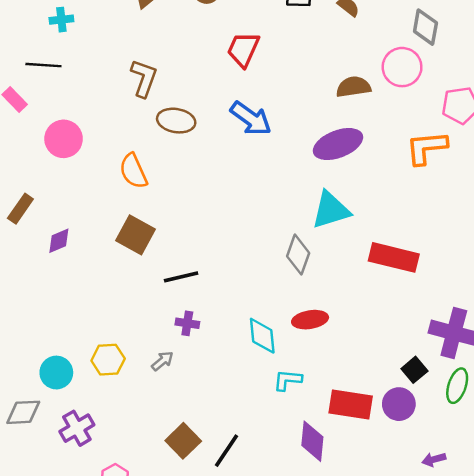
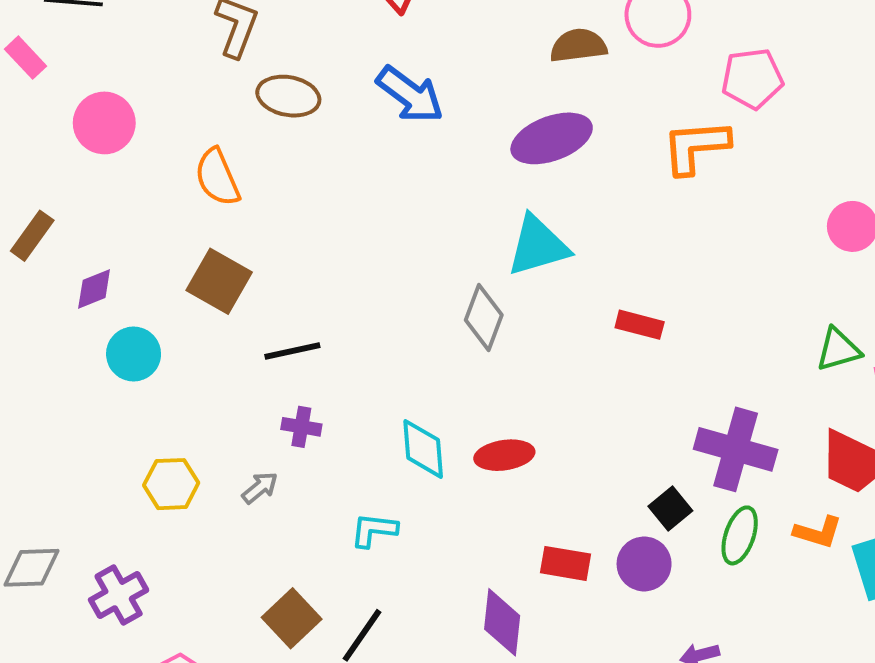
red rectangle: (394, 257) -> (640, 325), size x0.6
red ellipse: (310, 320) -> (504, 455), moved
cyan circle: (56, 373) -> (134, 354), moved
cyan L-shape: (288, 380) -> (374, 530), moved
red rectangle: (351, 404) -> (565, 563), size x0.7

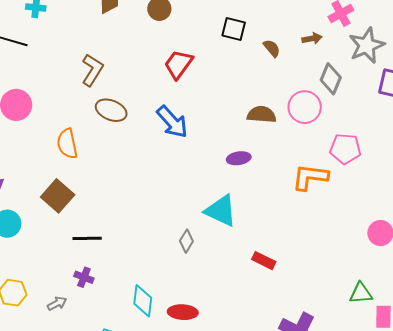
purple ellipse: (552, 138) -> (239, 158), size x0.6
cyan triangle: (538, 246) -> (221, 211), turned 30
gray diamond: (484, 318) -> (186, 241), size x0.7

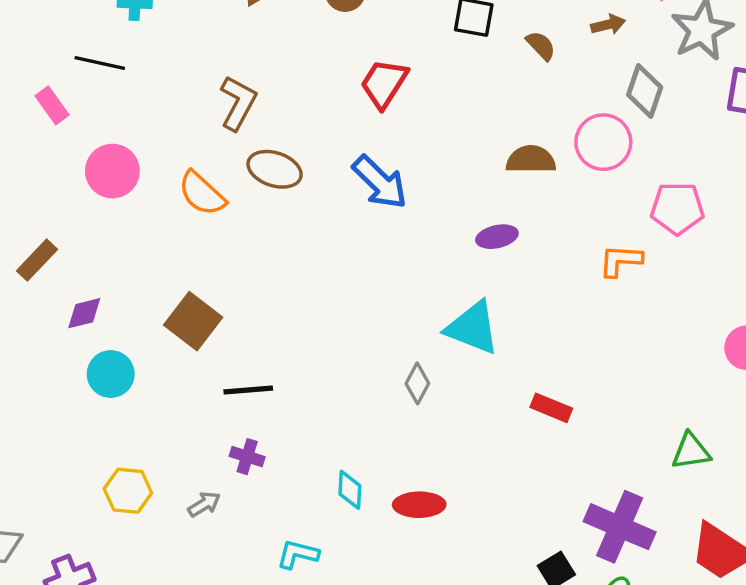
orange semicircle: (67, 144) -> (202, 194), moved, turned -32
orange L-shape: (310, 177) -> (621, 261), size x0.7
green triangle: (361, 293) -> (691, 451), moved
cyan diamond: (143, 301) -> (350, 490), size x0.7

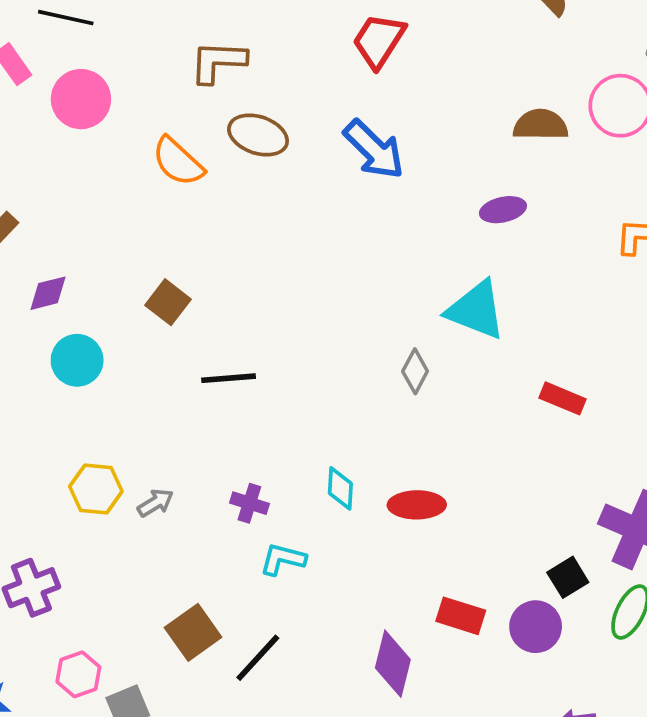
brown L-shape: (238, 103) -> (218, 62), turned -116
pink circle: (112, 171) -> (81, 99), moved
brown square: (193, 321) -> (168, 302), size x0.7
purple cross: (247, 457) -> (249, 503), moved
gray arrow: (204, 504) -> (155, 503), moved

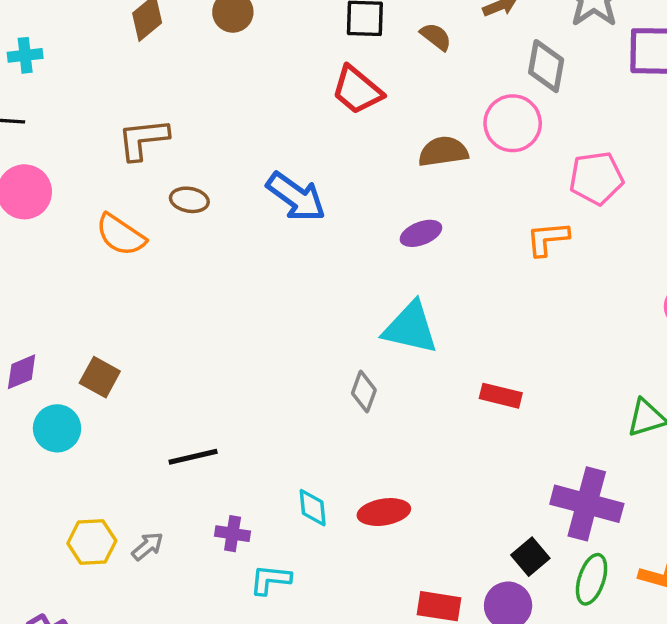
red trapezoid: (379, 41) -> (357, 90), moved, turned -74
brown ellipse: (258, 135) -> (189, 200), size x0.7
brown square: (168, 302) -> (100, 377), moved
black line: (229, 378) -> (193, 457), moved

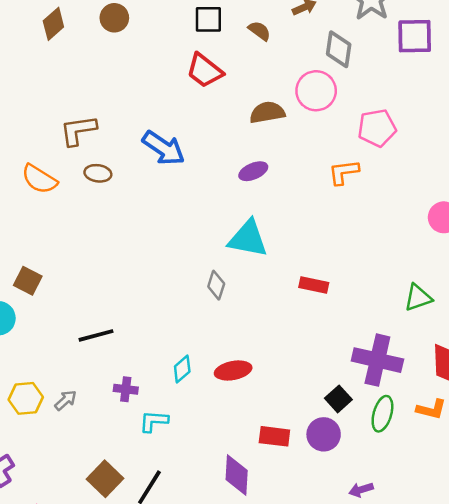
brown L-shape: (143, 139) -> (78, 130), moved
brown ellipse: (189, 200) -> (98, 173), moved
cyan diamond: (313, 508) -> (182, 369), turned 56

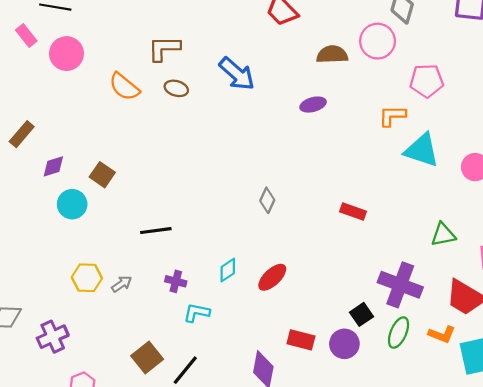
cyan triangle: (248, 239) -> (422, 150), moved
red ellipse: (233, 370) -> (272, 277), turned -40

